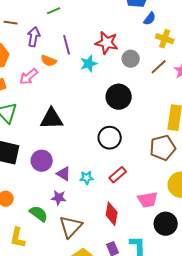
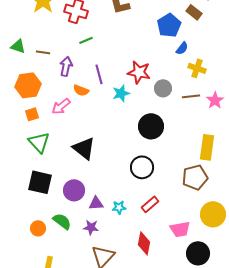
brown line: (159, 67) -> (191, 96), turned 36
black triangle: (52, 119) -> (84, 148), turned 40
purple triangle: (64, 174) -> (96, 203), turned -35
green semicircle: (39, 214) -> (62, 221), moved

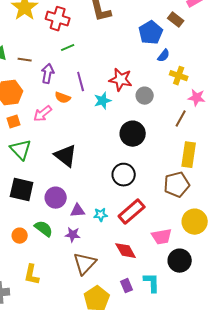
brown line: (191, 96) -> (181, 119), moved, turned -54
pink star: (215, 100) -> (197, 98), moved, turned -30
red rectangle: (150, 204) -> (132, 212), size x1.5
red diamond: (144, 243) -> (126, 251), turned -40

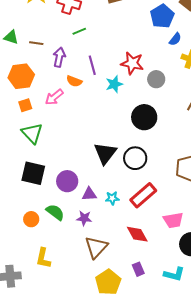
black triangle: (66, 156) -> (105, 153), moved, turned 30
cyan L-shape: (152, 283) -> (174, 274), moved, turned 105

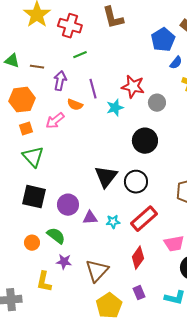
purple star: (84, 218) -> (64, 262), moved
red diamond: (137, 234) -> (138, 258), turned 65

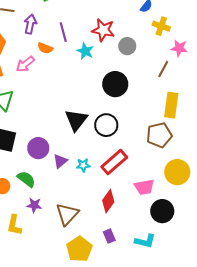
cyan star: (115, 108) -> (85, 51), turned -30
purple triangle: (90, 218) -> (60, 161), turned -35

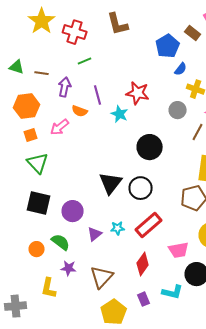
gray circle: (127, 46) -> (178, 110), moved
purple triangle: (60, 161) -> (95, 234), moved
cyan L-shape: (145, 241) -> (173, 292), moved

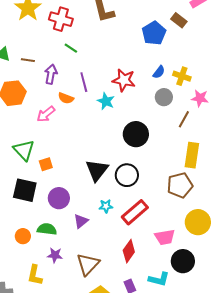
green line: (85, 61) -> (71, 48), turned 56
blue semicircle: (181, 69) -> (159, 72), moved
orange square: (31, 135) -> (46, 164), moved
cyan star: (118, 228) -> (106, 206), moved
green semicircle: (61, 242) -> (47, 229), turned -30

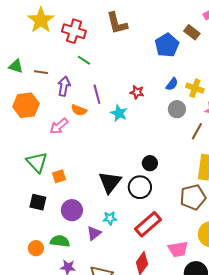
red star: (124, 80) -> (137, 92), size x0.6
black circle: (136, 134) -> (150, 163), moved, size x0.6
black square: (25, 190) -> (38, 202), size x0.7
cyan star: (106, 206) -> (110, 218), moved

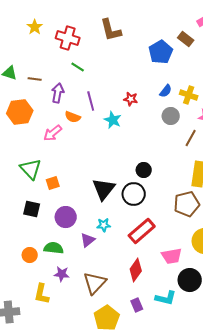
yellow star: (41, 20) -> (35, 27), size x0.6

